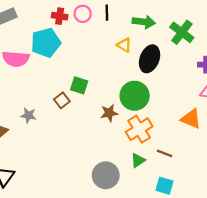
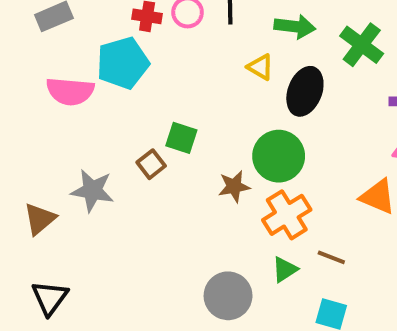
gray star: (28, 115) -> (92, 191), size x1.5

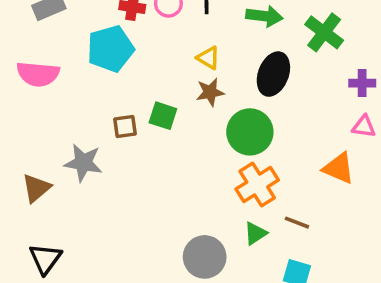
yellow triangle: (260, 67) -> (208, 58), moved
pink semicircle: (70, 91) -> (38, 74), moved
brown square: (151, 164) -> (125, 127), moved, turned 30
brown star: (234, 186) -> (210, 92), moved

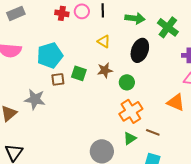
cyan pentagon: (110, 49) -> (50, 55), moved
brown star: (210, 92) -> (105, 70), moved
green circle: (250, 132) -> (127, 82), size x0.6

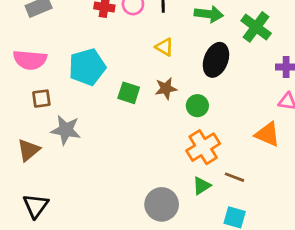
brown square: (58, 79) -> (41, 99), moved

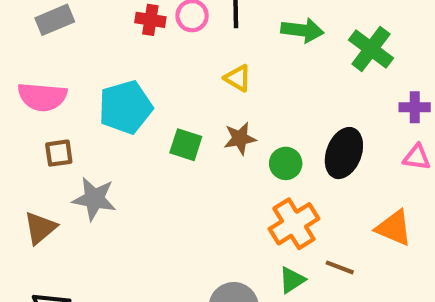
black ellipse: (216, 60) -> (344, 153), moved
orange triangle: (267, 134) -> (394, 228), moved

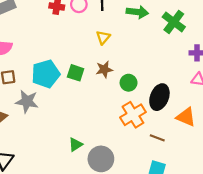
yellow triangle: (238, 78) -> (103, 37), turned 40
cyan pentagon: (125, 107) -> (46, 74), moved
black ellipse: (344, 153) -> (159, 97), moved
green triangle: (292, 280) -> (76, 145), moved

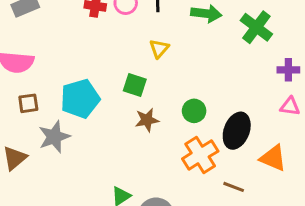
brown star: (104, 69) -> (147, 120), moved
green square: (76, 73) -> (135, 85), moved
gray star: (27, 101) -> (54, 137), turned -30

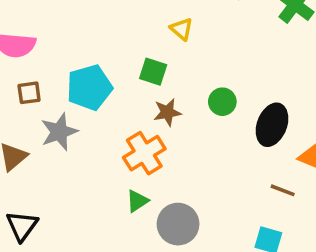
yellow triangle: (159, 49) -> (182, 29), turned -30
orange cross: (200, 155) -> (144, 153), moved
brown line: (234, 187) -> (283, 190), moved

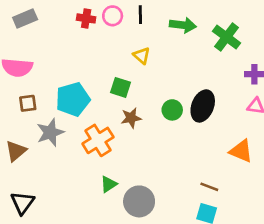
black ellipse: (272, 125) -> (203, 106), moved
orange cross: (144, 153) -> (98, 140), moved
brown line: (283, 190) -> (209, 187), moved

